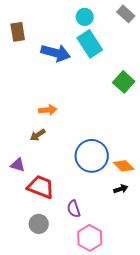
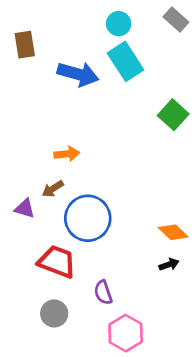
blue circle: (92, 156) -> (88, 218), moved
purple triangle: (18, 165) -> (25, 208), moved

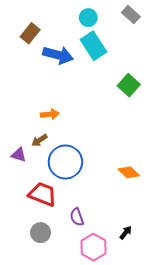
brown rectangle: (25, 45) -> (30, 33), moved, turned 48
black arrow: (169, 264) -> (126, 233), moved, turned -32

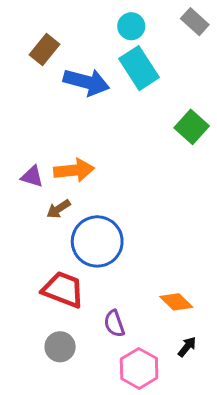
orange arrow: (50, 114) -> (74, 170), size x1.4
purple triangle: (19, 155) -> (32, 176), moved
orange diamond: (129, 172) -> (176, 302), moved

